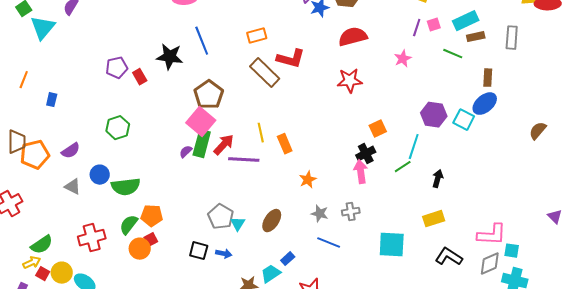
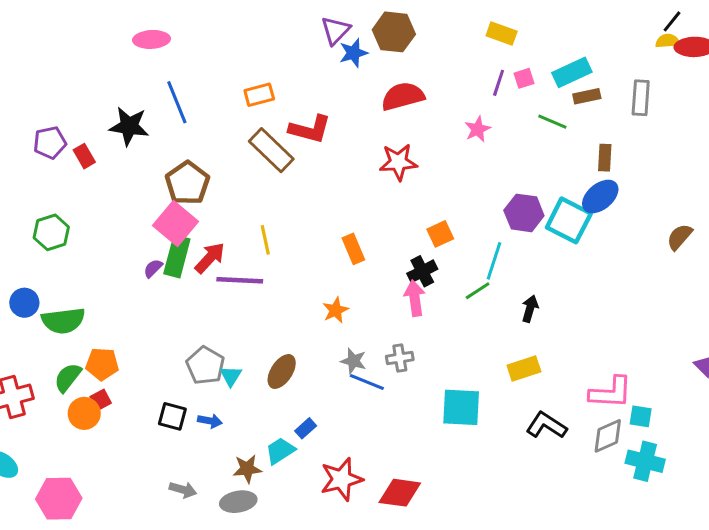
cyan square: (464, 120) -> (569, 220), size x1.4
orange rectangle: (285, 144) -> (353, 249), moved
blue line: (329, 243) -> (367, 382), moved

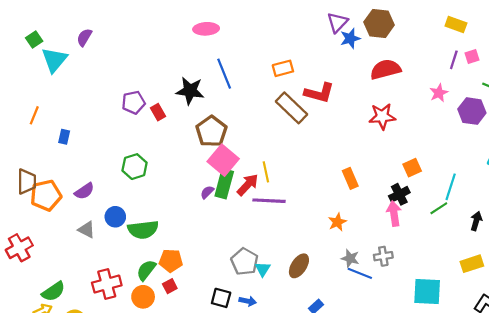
brown pentagon: (187, 183) -> (211, 131), moved
purple hexagon: (524, 213) -> (472, 111), moved
yellow line: (265, 240) -> (266, 172), moved
orange circle: (84, 413) -> (143, 297), moved

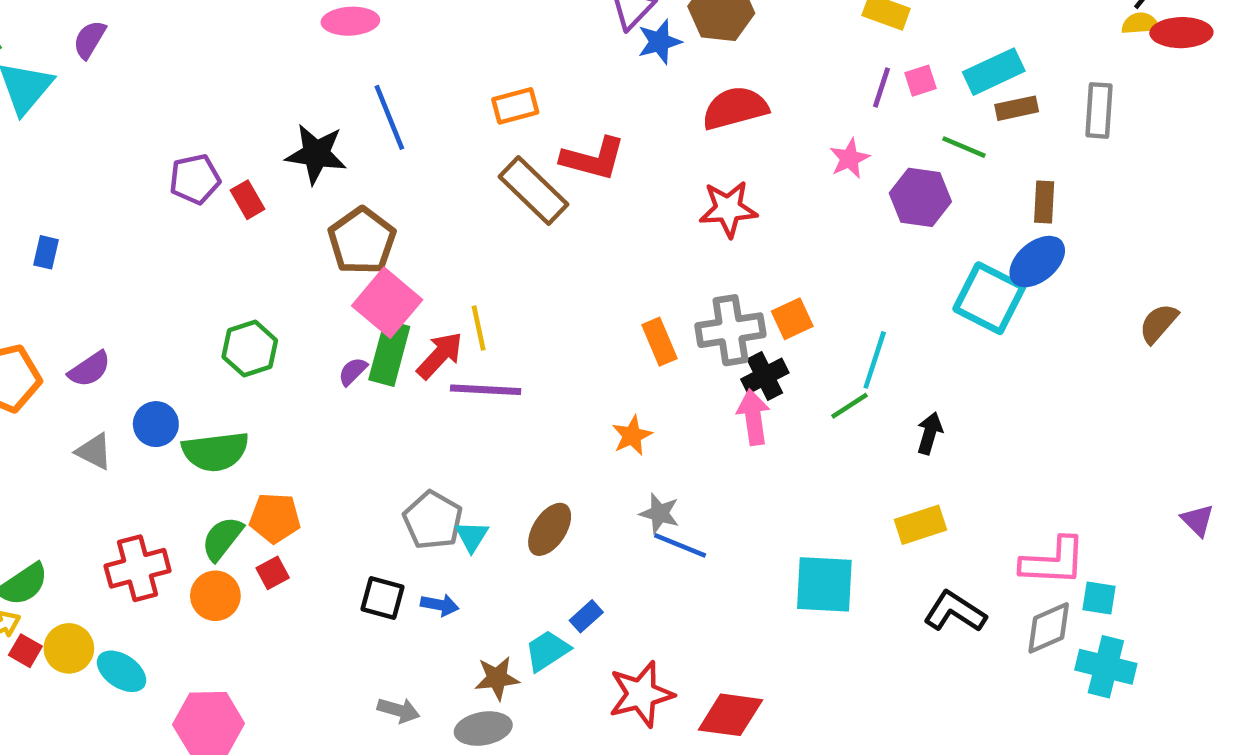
green hexagon: (135, 167) -> (250, 349), moved
gray cross: (383, 256) -> (730, 330), moved, size x1.6

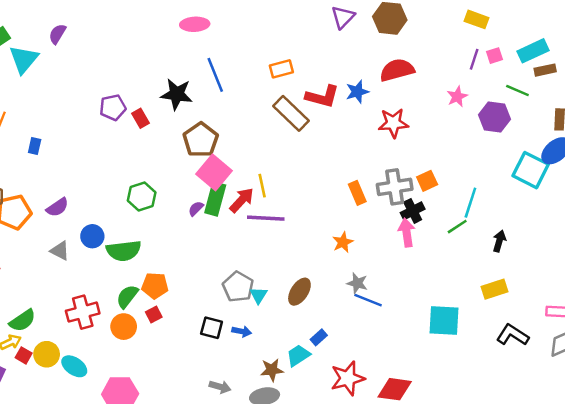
blue star: (659, 42) -> (357, 92), moved

